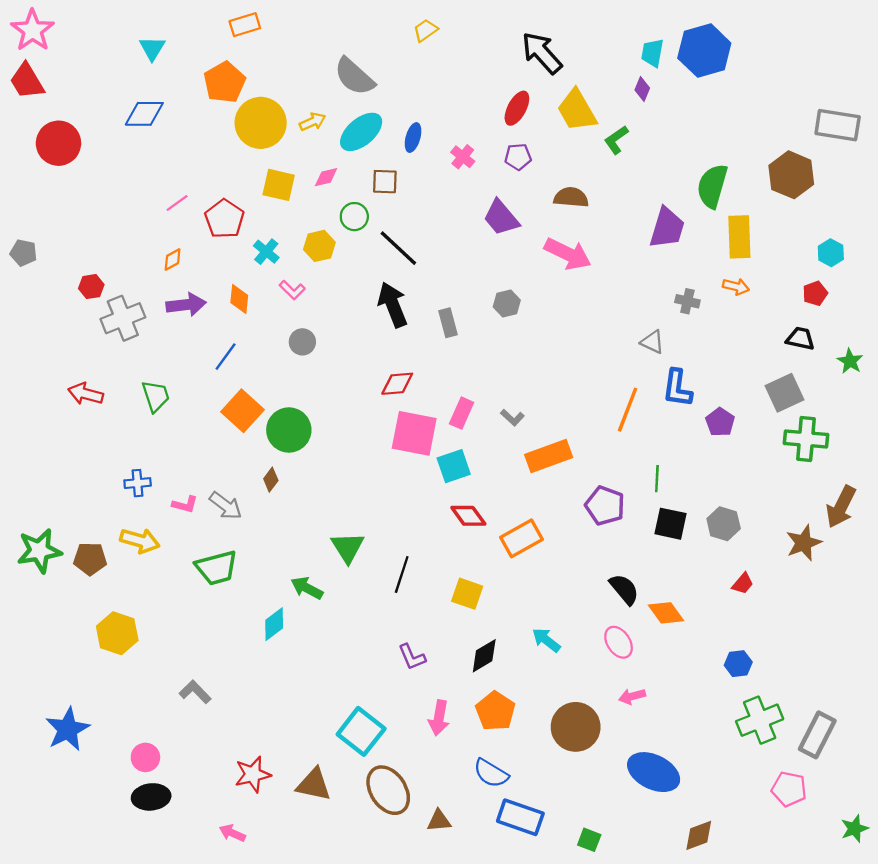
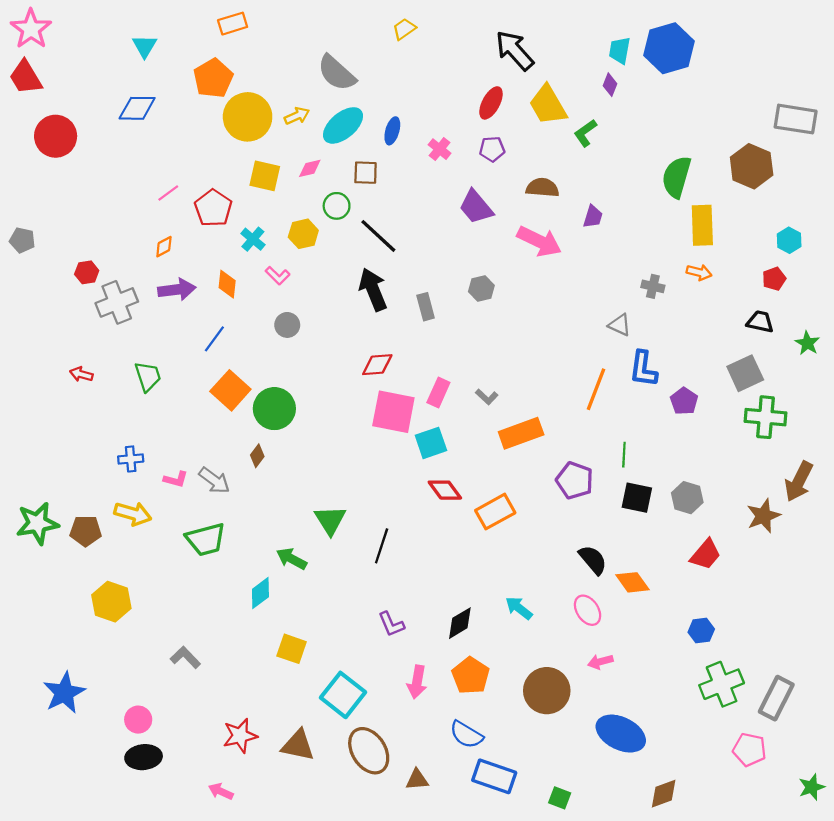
purple trapezoid: (667, 228) -> (593, 217), moved, size x0.6
red arrow: (86, 394) -> (81, 374), size x0.7
red trapezoid: (743, 584) -> (705, 554), size x1.5
yellow square: (467, 594) -> (292, 649), moved

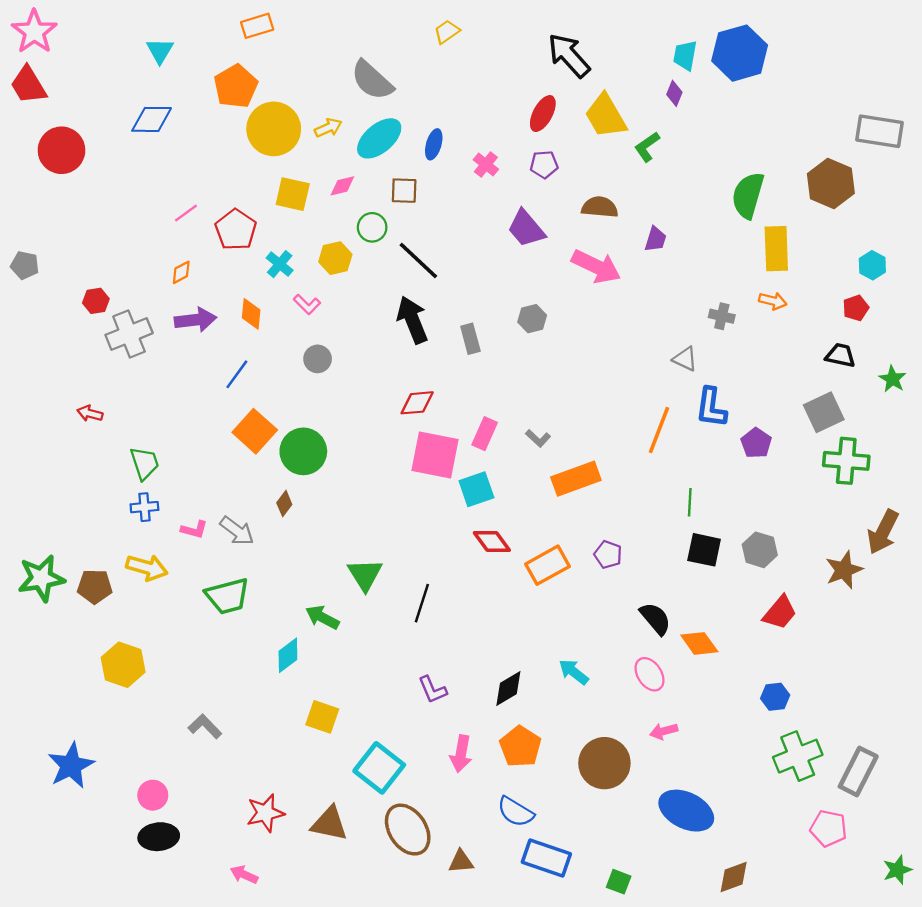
green trapezoid: (148, 376) -> (144, 463), moved
purple pentagon: (575, 480) -> (608, 555), moved, size x0.7

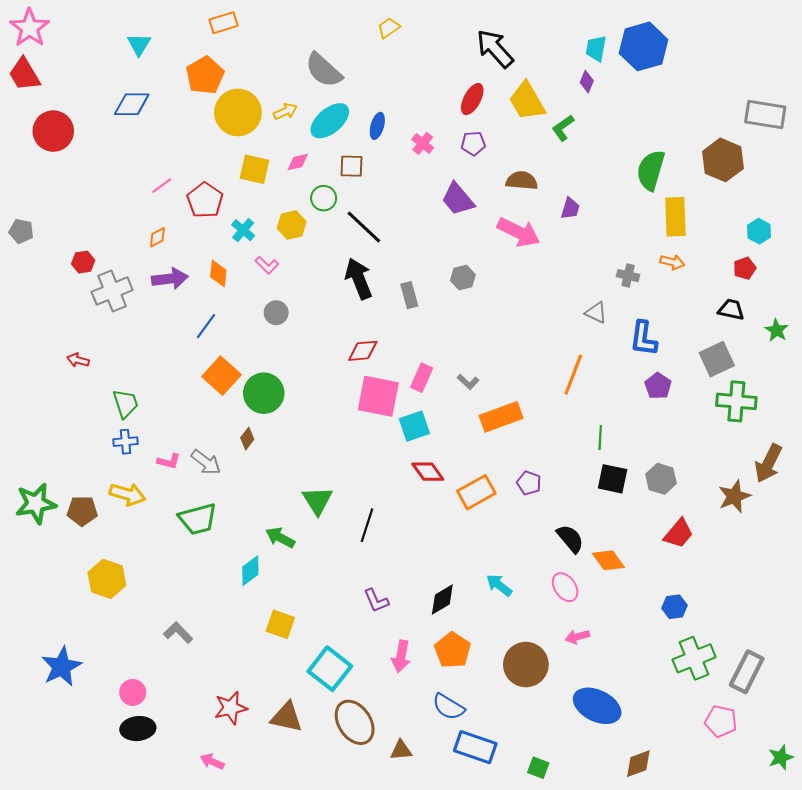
blue L-shape: (711, 408) -> (643, 338), moved

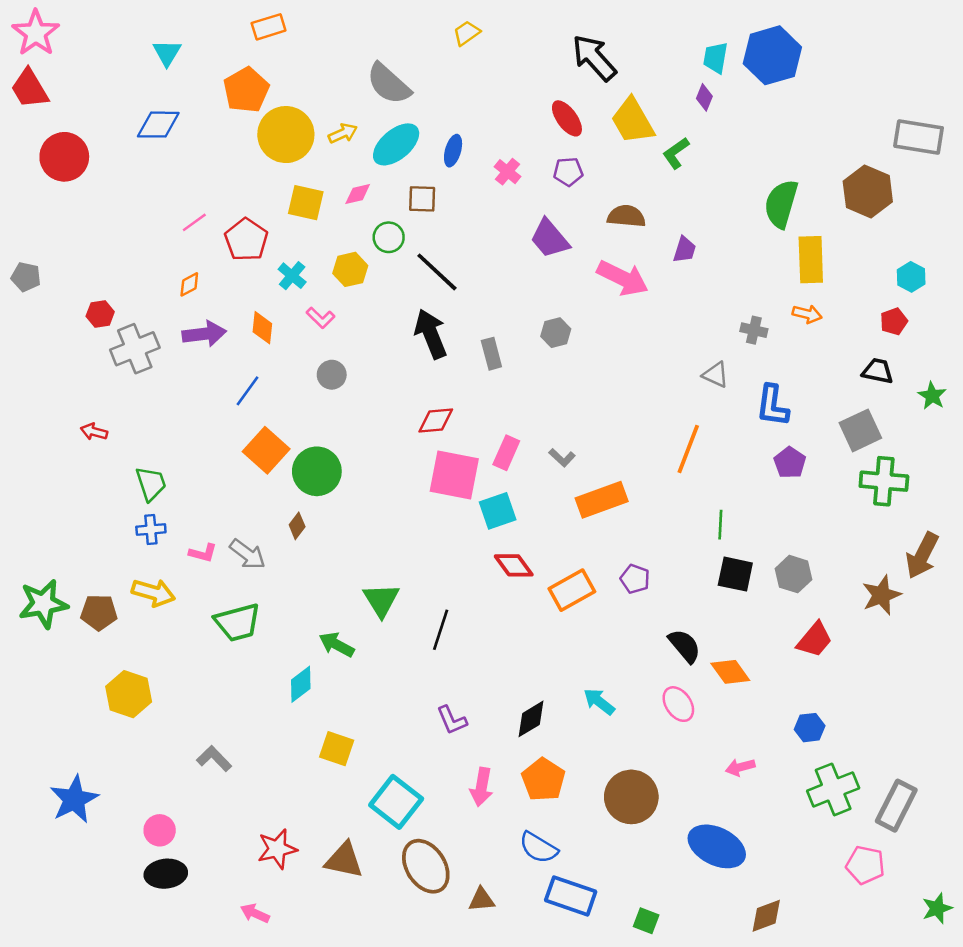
red ellipse: (472, 99) -> (567, 118), turned -64
pink arrow: (577, 637) -> (740, 767), moved

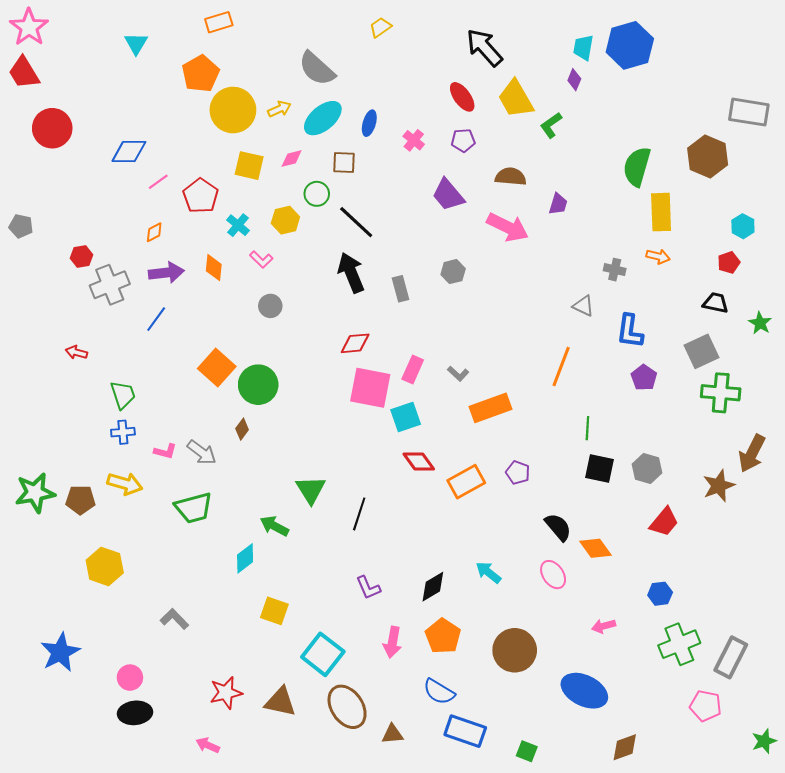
blue diamond: (158, 125) -> (129, 151), moved
blue line: (247, 391) -> (156, 319), moved

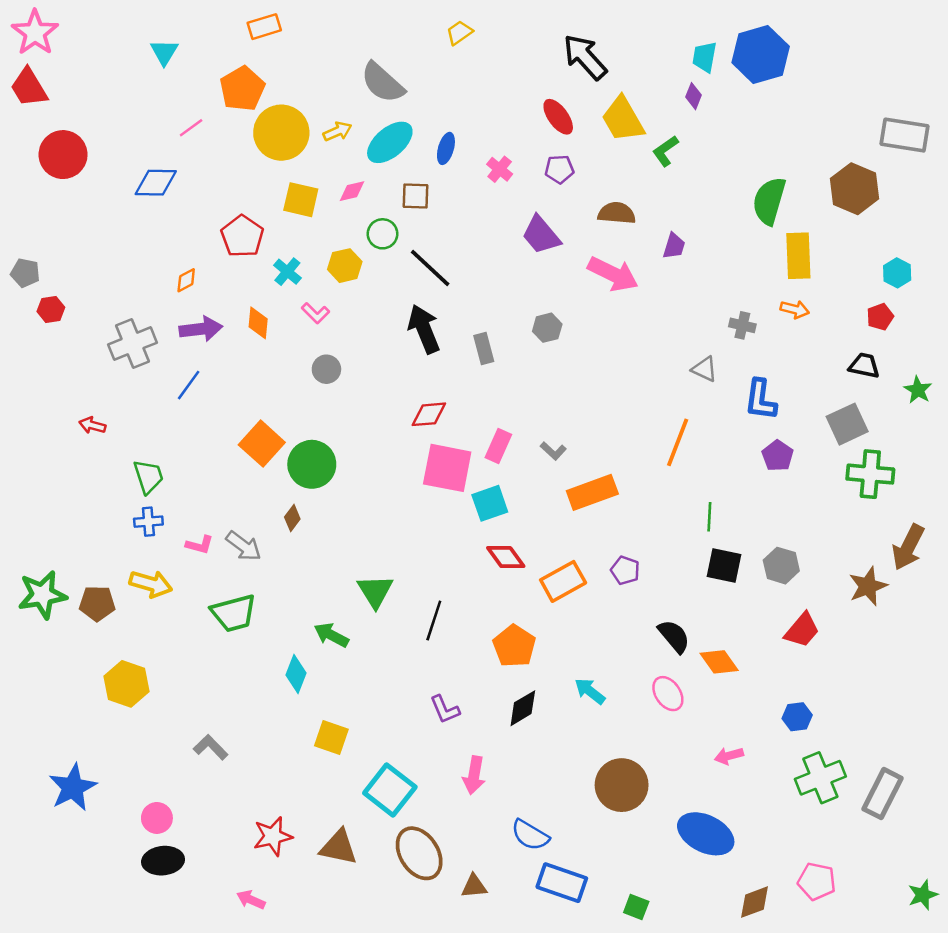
pink line: (158, 182) -> (191, 128), moved
red hexagon: (81, 256) -> (51, 309), moved
cyan diamond: (245, 558) -> (296, 674), turned -32
orange pentagon: (443, 636) -> (514, 646), moved
pink pentagon: (706, 706) -> (817, 881), moved

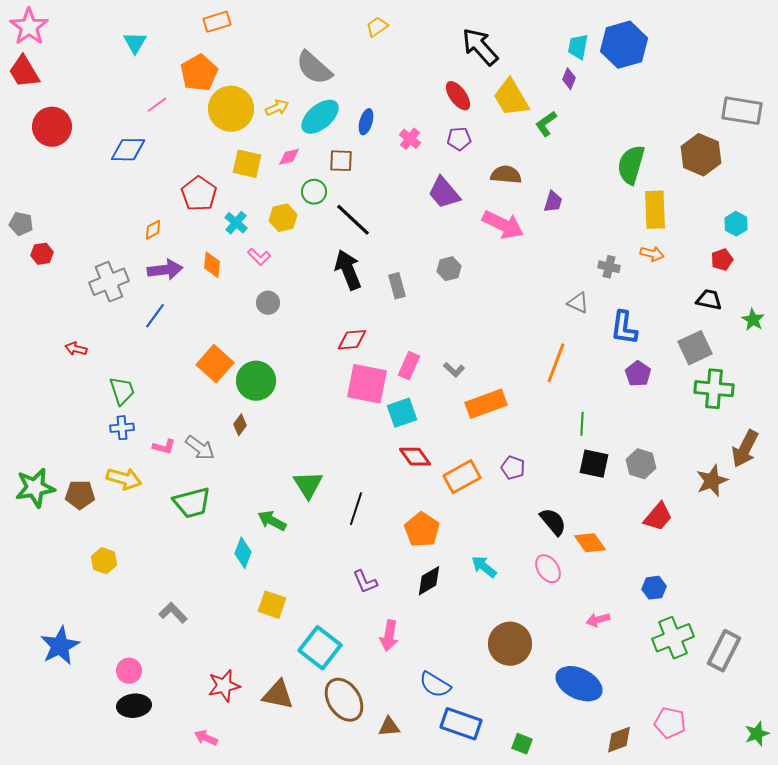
yellow hexagon: (126, 684) -> (104, 561), size x0.7

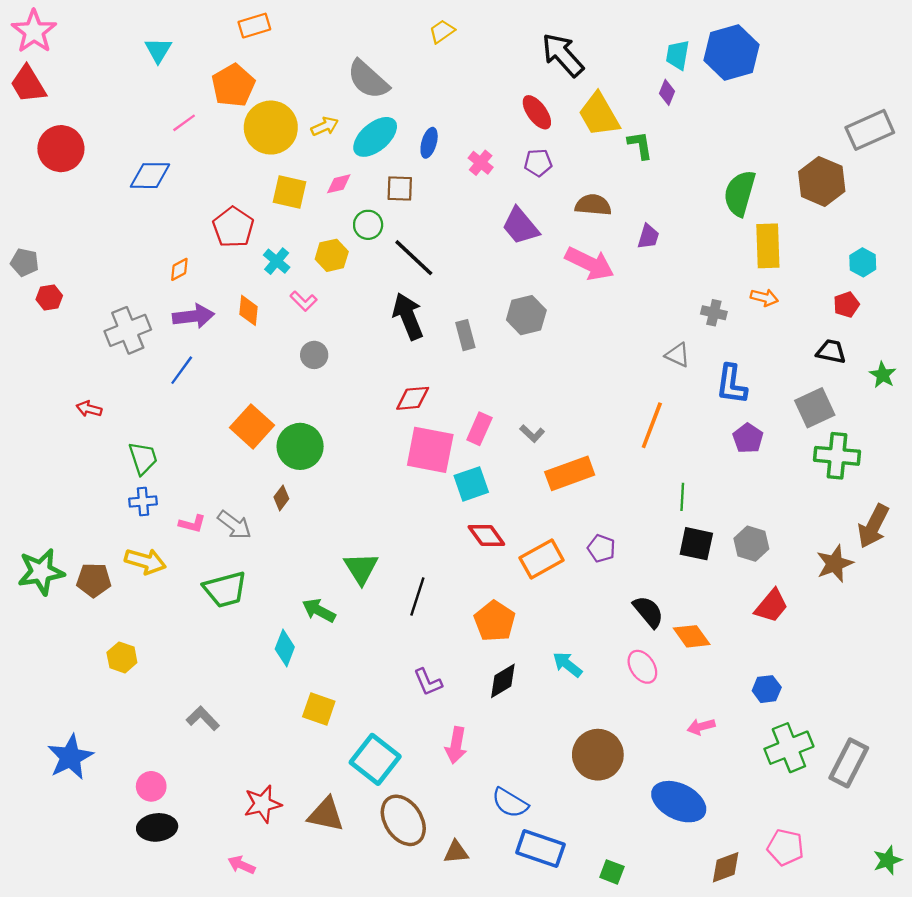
gray rectangle: (742, 111) -> (870, 130), turned -33
green L-shape: (546, 124) -> (640, 145), turned 116
gray hexagon: (449, 269) -> (526, 315), size x1.4

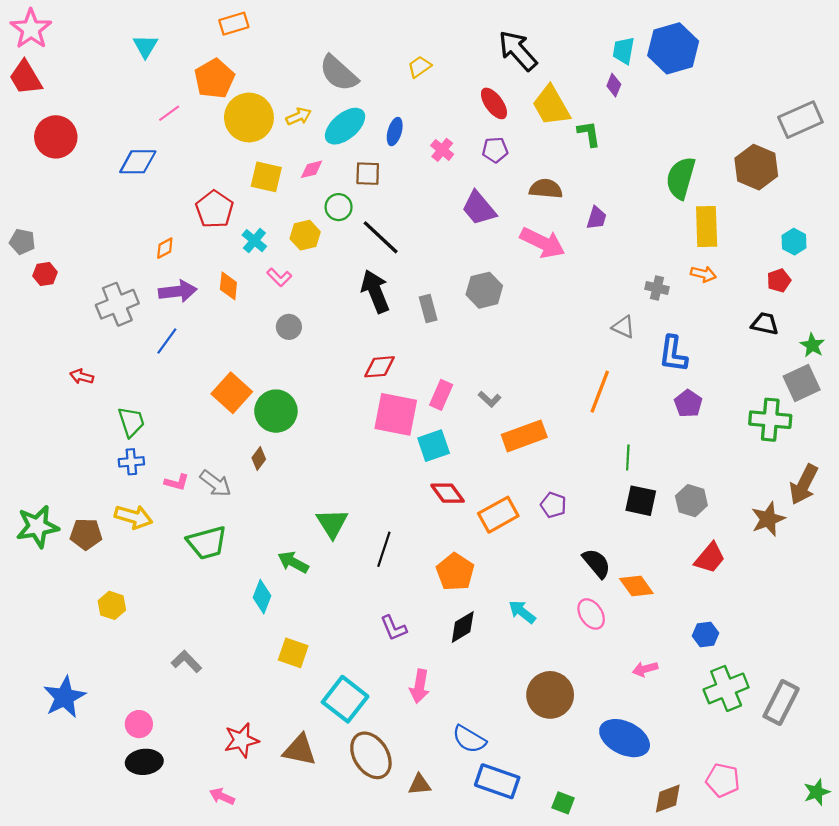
yellow trapezoid: (442, 31) -> (420, 67), moved
gray square: (815, 408) -> (802, 383), moved

